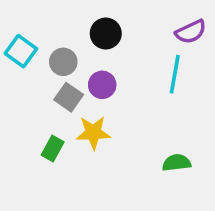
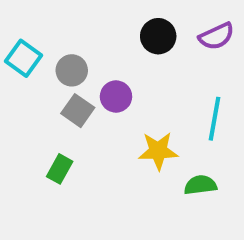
black circle: (106, 34) -> (158, 36), moved
cyan line: (175, 74) -> (214, 119), moved
yellow star: (93, 133) -> (158, 151), moved

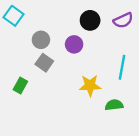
cyan square: (23, 58) -> (14, 16), moved
purple circle: (116, 97) -> (74, 44), moved
green rectangle: (60, 169) -> (20, 86), moved

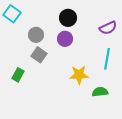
black circle: (90, 20) -> (68, 18), moved
purple semicircle: (123, 20) -> (108, 28), moved

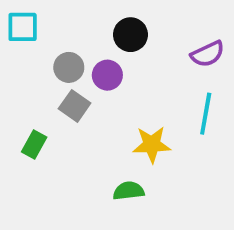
cyan square: (12, 14) -> (23, 27), turned -36
purple circle: (65, 39) -> (107, 75), moved
green semicircle: (100, 92) -> (129, 191), moved

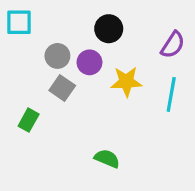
purple semicircle: (208, 54) -> (173, 45), turned -32
yellow star: (152, 145) -> (126, 82), moved
green semicircle: (129, 191) -> (107, 159), turned 30

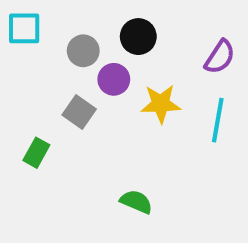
gray circle: (57, 56) -> (83, 51), moved

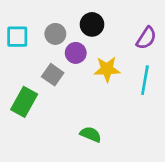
cyan square: (24, 28) -> (17, 37), moved
green rectangle: (36, 153) -> (24, 102), size x1.5

